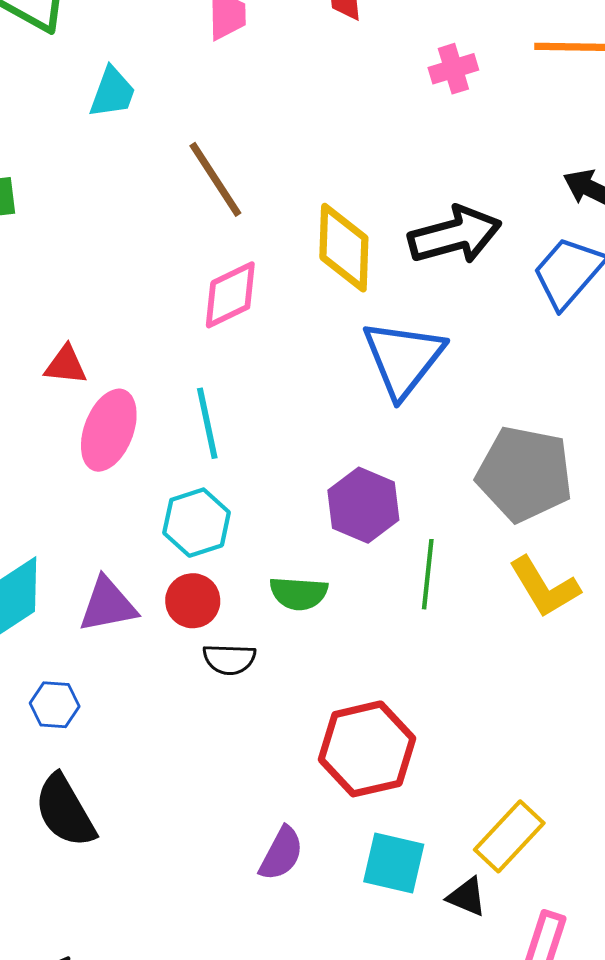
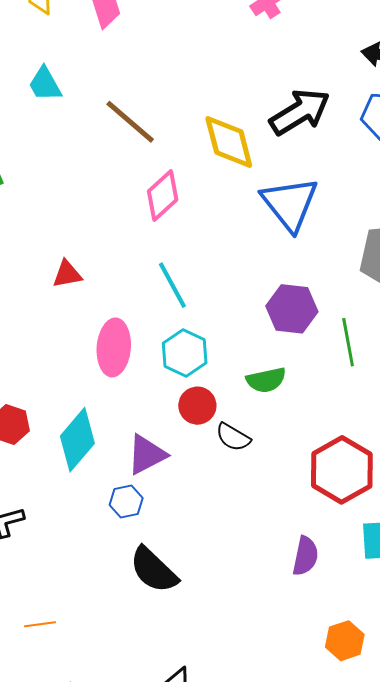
cyan trapezoid: (112, 92) -> (45, 84), turned 147
pink ellipse: (109, 430) -> (114, 347), moved
purple triangle: (108, 605) -> (147, 455), moved
black semicircle: (229, 659) -> (233, 437), turned 45

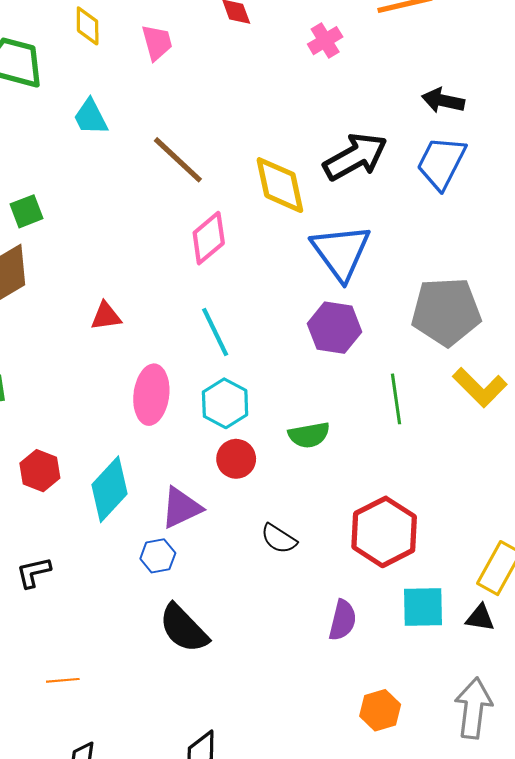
purple hexagon: (292, 309) -> (335, 328), moved
black semicircle: (233, 437) -> (279, 539), moved

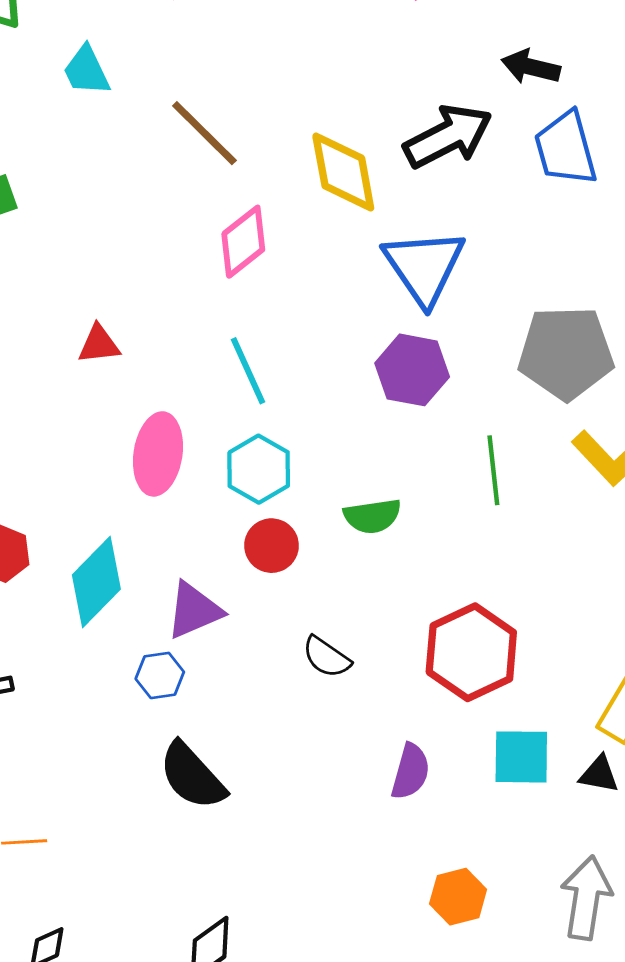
black arrow: (443, 101) -> (531, 67), moved
blue trapezoid: (441, 163) -> (566, 149), turned -44

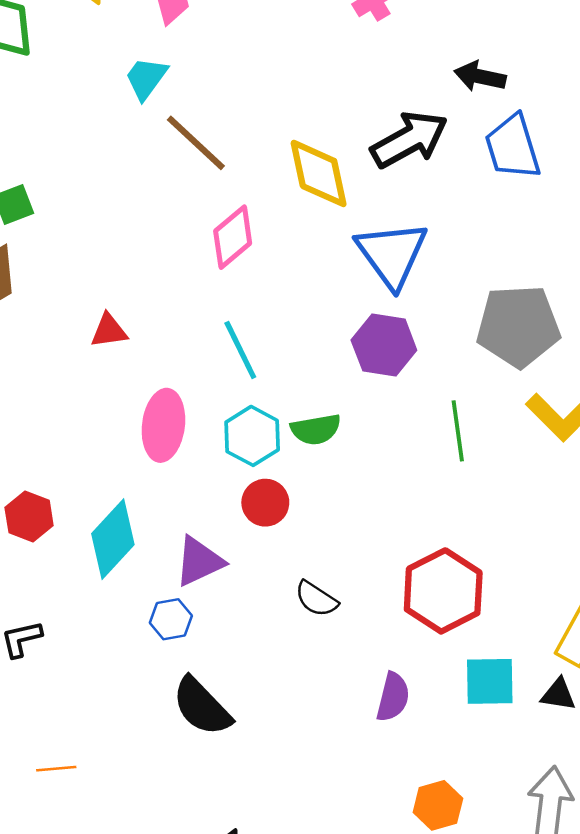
cyan trapezoid: (86, 71) -> (146, 78), moved, turned 63
green semicircle: (372, 516) -> (316, 429), moved

